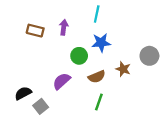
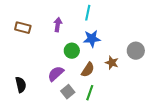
brown rectangle: (35, 31) -> (23, 28), moved
brown semicircle: (97, 77) -> (88, 70), turned -35
black semicircle: (23, 93) -> (21, 85), turned 105
gray square: (41, 106) -> (68, 92), moved

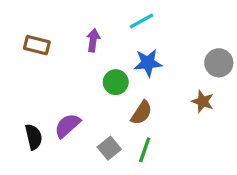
cyan line: (88, 13) -> (141, 21), turned 49
gray circle: (136, 51) -> (219, 63), moved
brown star: (112, 63) -> (203, 101), moved
purple semicircle: (56, 74) -> (67, 126), moved

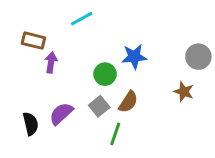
cyan line: (141, 21) -> (82, 19), moved
purple arrow: (93, 40) -> (51, 62), moved
gray square: (109, 148) -> (99, 106), moved
green line: (145, 150) -> (115, 134), moved

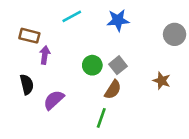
blue star: (134, 57) -> (118, 20), moved
gray circle: (198, 57) -> (175, 34), moved
gray square: (99, 106) -> (118, 65), moved
black semicircle: (31, 124) -> (27, 84), moved

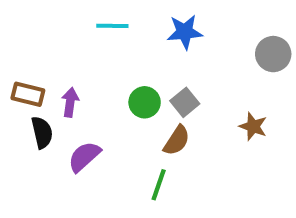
cyan line: (72, 16) -> (112, 26), turned 30
brown rectangle: (29, 36) -> (28, 94), moved
purple arrow: (45, 55) -> (70, 102), moved

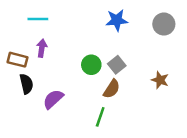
cyan line: (112, 26) -> (38, 19), moved
gray circle: (273, 54) -> (164, 24), moved
purple arrow: (70, 102) -> (42, 48), moved

